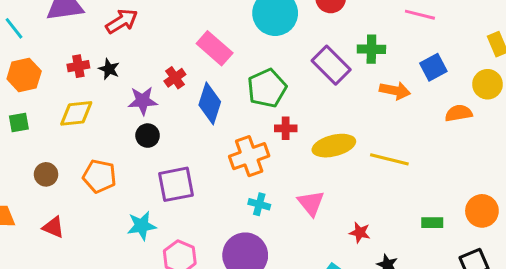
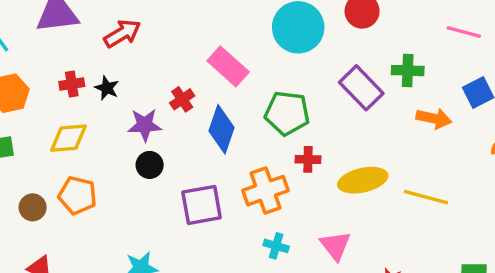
green pentagon: (267, 88) -> (287, 113), turned 30
orange pentagon: (99, 176) -> (77, 195), moved
purple square: (176, 184) -> (202, 205), moved

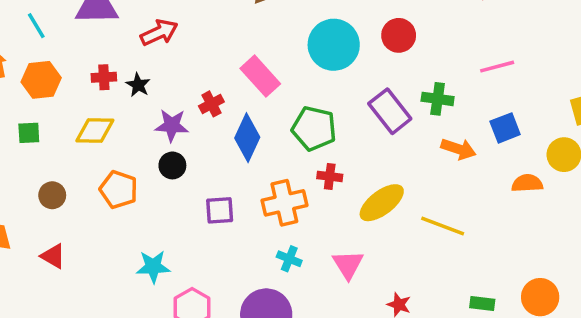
pink line: (464, 32) -> (497, 67), turned -36
yellow ellipse: (363, 180) -> (382, 203), turned -30
orange pentagon: (77, 195) -> (119, 189), moved
purple square: (202, 205) -> (220, 210), size x0.7

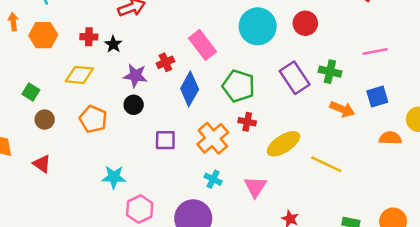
green square: (29, 133) -> (31, 92), moved, turned 30
orange cross: (284, 203) -> (213, 138), turned -32

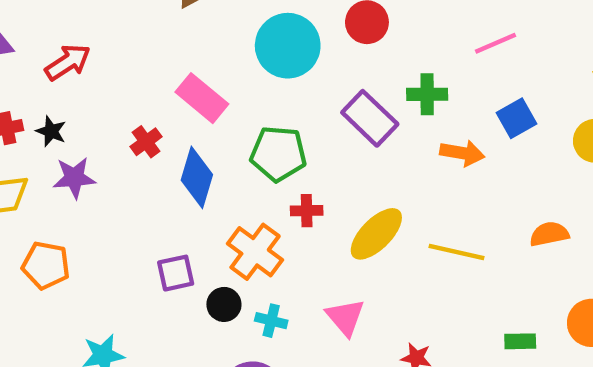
purple star: (135, 76) -> (74, 178), moved
black circle: (134, 105) -> (224, 304), moved
orange semicircle: (390, 138) -> (549, 234), moved

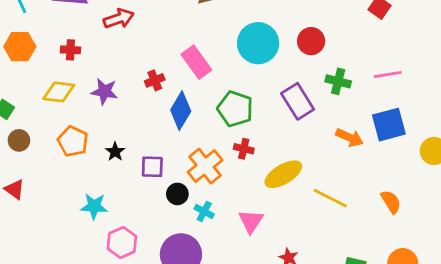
green cross: (427, 94) -> (338, 81), moved
blue square: (517, 118) -> (389, 125), size x1.4
black star: (51, 131) -> (115, 152), moved
orange semicircle: (549, 234) -> (391, 202), turned 55

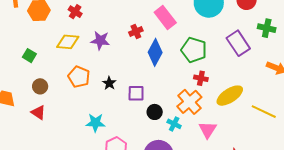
red cross: (70, 50) -> (75, 12), turned 32
brown circle: (19, 140) -> (40, 86), moved
orange cross: (205, 166) -> (189, 102), moved

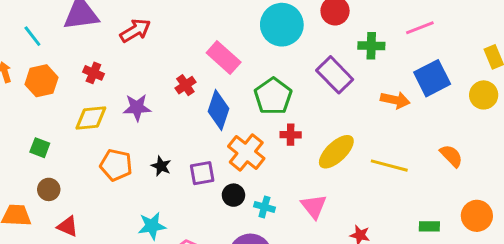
green pentagon: (194, 50) -> (273, 96), turned 30
brown circle: (40, 86) -> (49, 189), moved
orange cross: (189, 102) -> (246, 152), moved

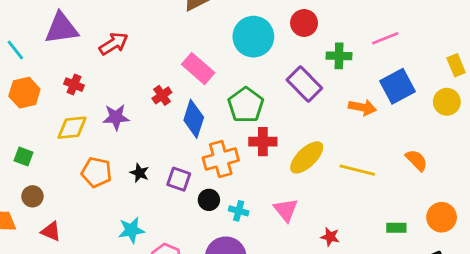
red cross: (291, 135) -> (263, 142), size x1.4
orange cross: (246, 152) -> (221, 159), turned 36
purple square: (202, 173) -> (179, 179), turned 30

